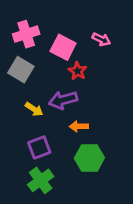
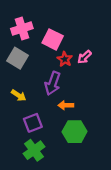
pink arrow: (101, 39) -> (84, 57), moved, turned 112
purple arrow: (63, 100) -> (53, 83), turned -55
yellow arrow: (34, 109) -> (19, 95), moved

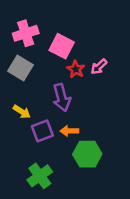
purple arrow: (53, 83) -> (62, 98), turned -35
orange arrow: (66, 105) -> (69, 131), moved
purple square: (33, 123) -> (42, 131), moved

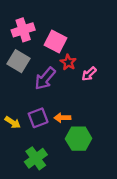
pink arrow: (99, 67) -> (89, 74), moved
purple arrow: (62, 98) -> (45, 78), moved, turned 55
yellow arrow: (22, 112) -> (13, 122), moved

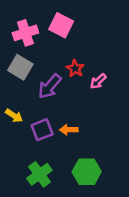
pink square: (55, 41) -> (61, 25), moved
yellow arrow: (13, 122) -> (14, 116), moved
green hexagon: (79, 139) -> (87, 172), moved

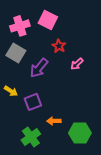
red star: (75, 69) -> (59, 46), moved
orange arrow: (69, 130) -> (54, 121), moved
green hexagon: (87, 172) -> (80, 133), moved

